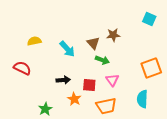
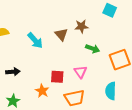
cyan square: (149, 19) -> (110, 10), moved
green arrow: (102, 60) -> (93, 49), moved
black arrow: (63, 80) -> (13, 72), moved

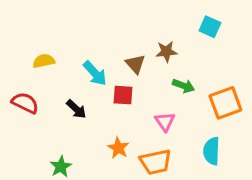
black arrow: (13, 72) -> (76, 109), moved, turned 48
red square: (57, 77) -> (123, 95), moved
orange star: (42, 91) -> (118, 148), moved

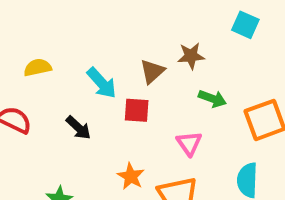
brown triangle: (135, 64) -> (152, 71), turned 30

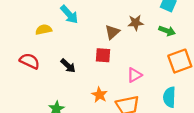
cyan arrow: (102, 83) -> (69, 14), moved
green arrow: (212, 99) -> (167, 31), moved
pink triangle: (189, 143) -> (134, 75), turned 35

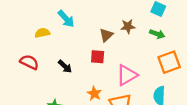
pink triangle: (134, 75) -> (127, 75), size x1.5

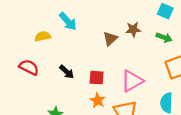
red square: (98, 57) -> (97, 78), moved

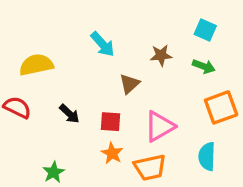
cyan arrow: (68, 21) -> (103, 44), moved
yellow semicircle: (43, 36) -> (36, 65), size x1.5
brown triangle: (110, 39) -> (129, 84), moved

